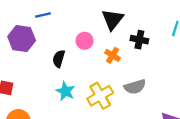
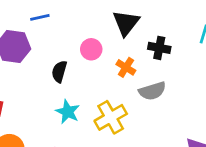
gray semicircle: (135, 87) -> (152, 91), moved

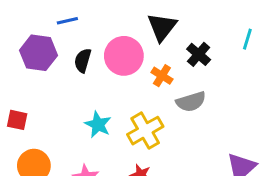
black cross: (159, 48) -> (199, 54), turned 30
pink circle: (91, 49) -> (124, 56), size x1.6
black semicircle: (59, 72) -> (83, 60), moved

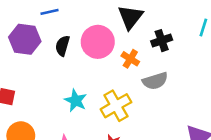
black cross: (199, 54) -> (162, 41), turned 30

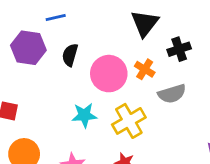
pink circle: (98, 42) -> (109, 74), moved
cyan star: (76, 101) -> (84, 115), turned -30

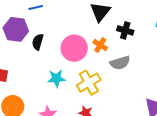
black cross: (179, 49) -> (125, 30), turned 35
black semicircle: (70, 55) -> (38, 42), moved

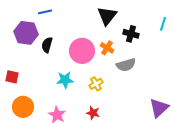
yellow cross: (89, 83) -> (96, 84), size x0.6

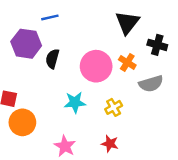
orange circle: (23, 107) -> (22, 122), moved

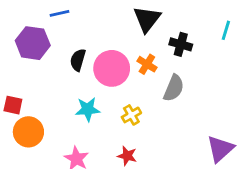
black semicircle: (52, 59) -> (78, 60), moved
gray semicircle: (151, 84) -> (174, 88), turned -50

